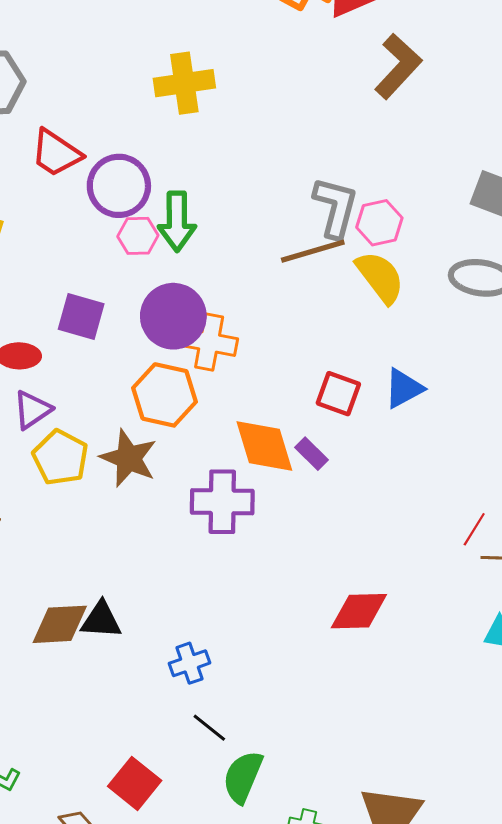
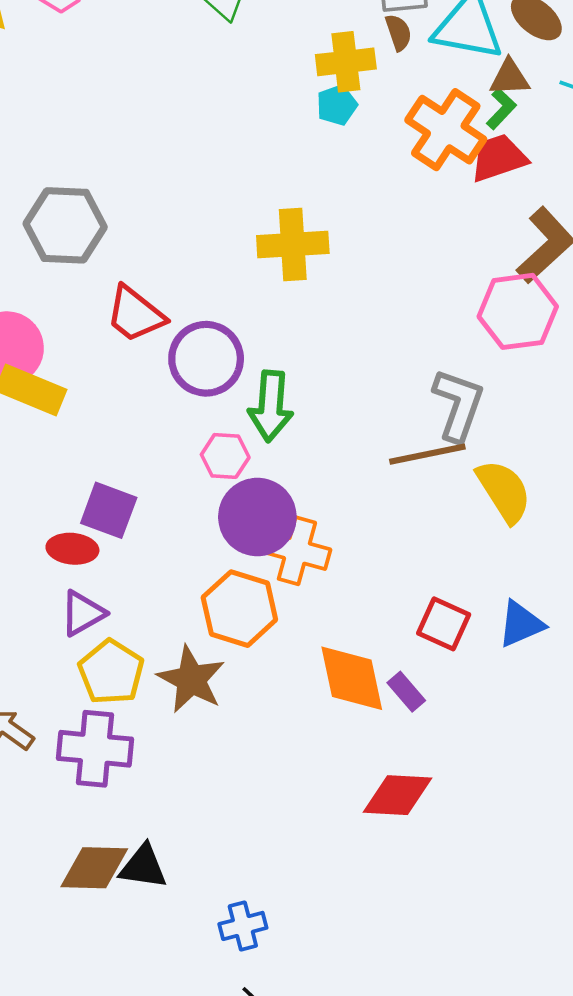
pink hexagon: (379, 223) -> (518, 311), moved, size x1.4
pink hexagon: (138, 236) -> (225, 456), moved
purple square: (81, 316) -> (109, 510), moved
purple cross: (222, 502) -> (95, 749), moved
red diamond: (359, 611) -> (398, 795), moved

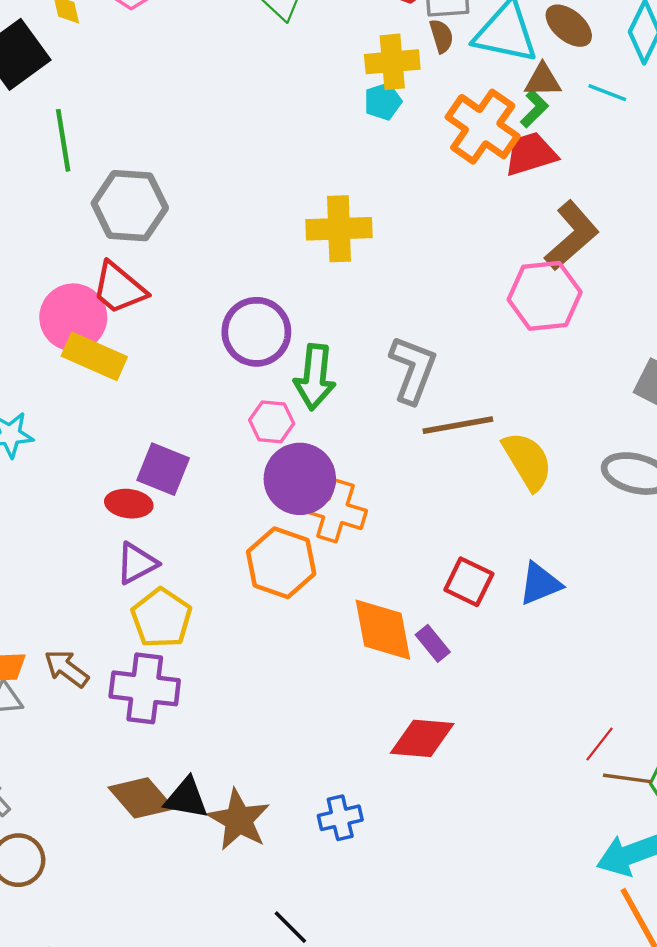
red trapezoid: (135, 314) -> (119, 288), moved
gray L-shape: (458, 405) -> (413, 369), moved
brown star: (191, 679) -> (239, 820), moved
brown diamond: (94, 868) -> (141, 798), turned 46
blue cross: (243, 926) -> (340, 818), moved

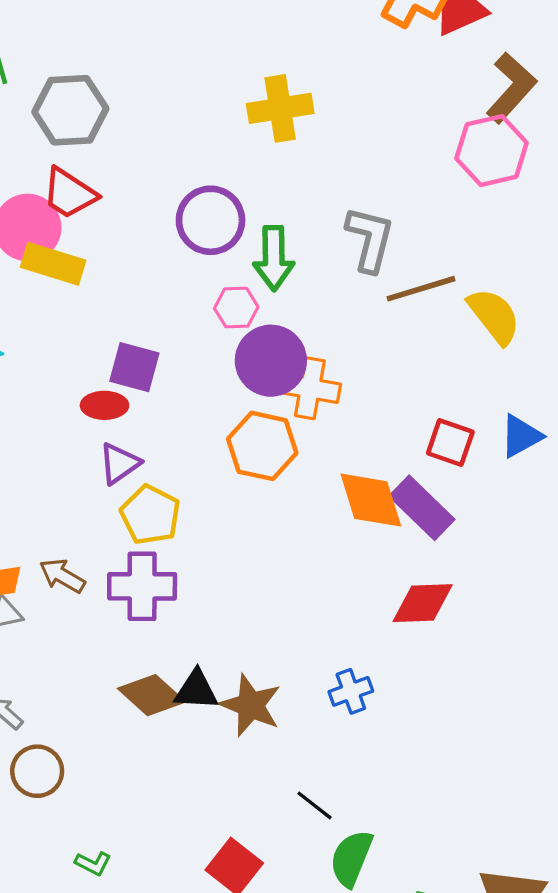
purple rectangle: (433, 643) -> (422, 508), size x1.8

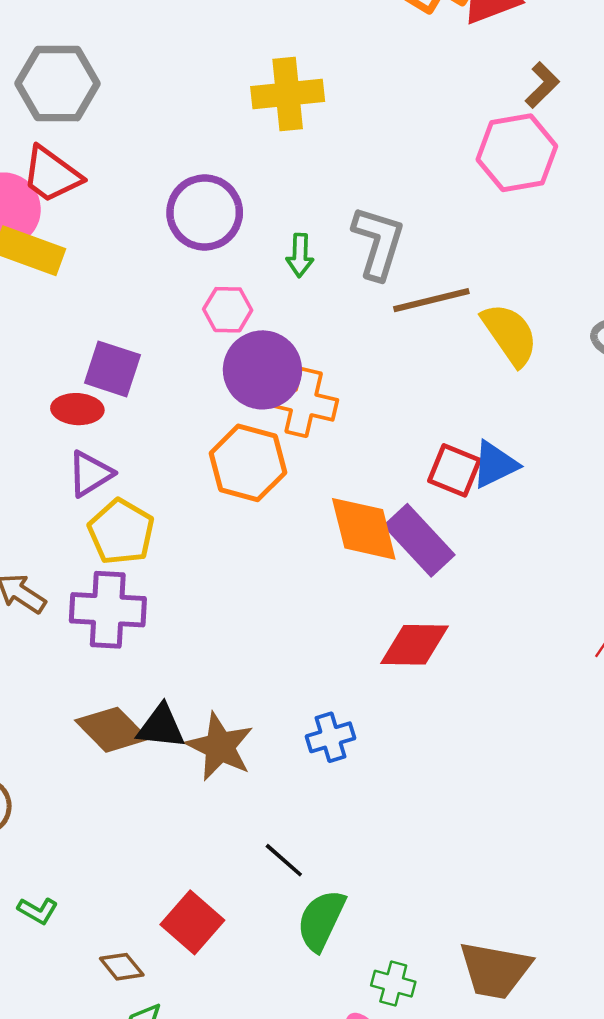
brown L-shape: (511, 88) -> (542, 85), size x0.6
green arrow: (274, 258) -> (300, 255), moved, size x0.6
blue triangle: (521, 436) -> (495, 464), moved

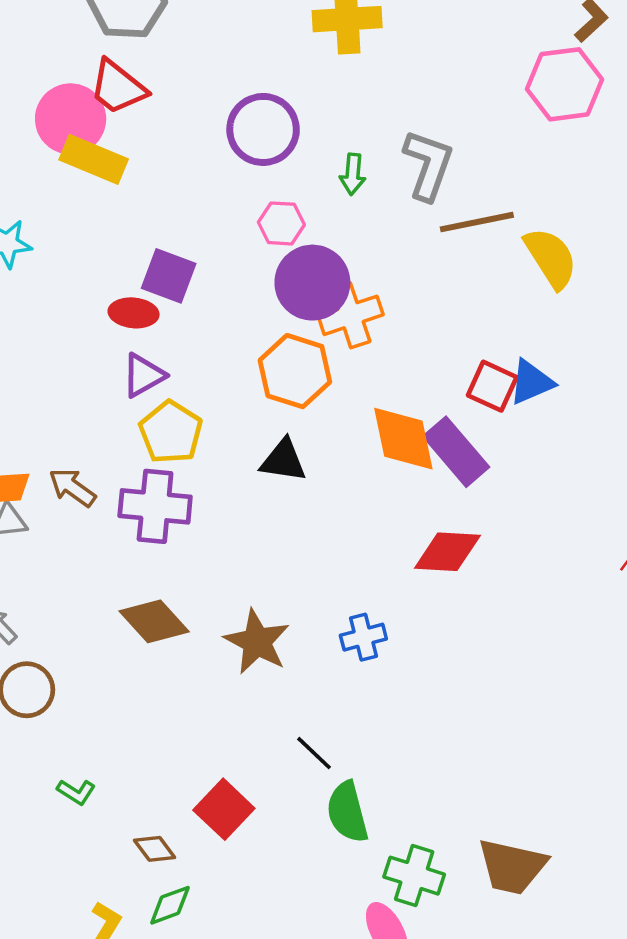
orange cross: (304, 402) -> (351, 315), turned -34
black triangle: (161, 727) -> (283, 460), moved
green semicircle: (321, 920) -> (347, 812), turned -42
green cross: (393, 984) -> (414, 876), size x1.4

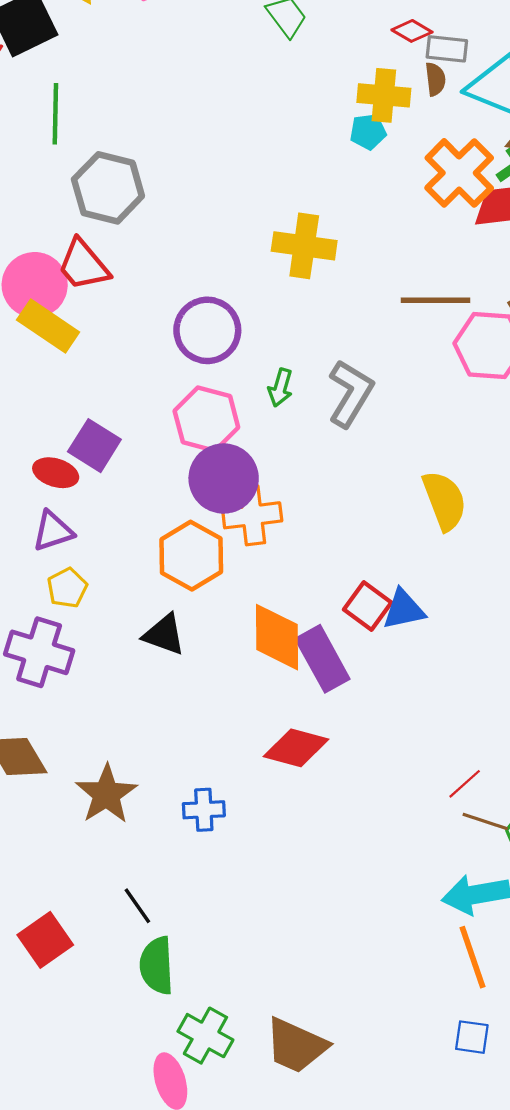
brown line: (477, 222) -> (435, 300), moved
pink hexagon: (281, 223) -> (206, 419), size x1.5
yellow pentagon: (171, 432) -> (67, 588), size x0.7

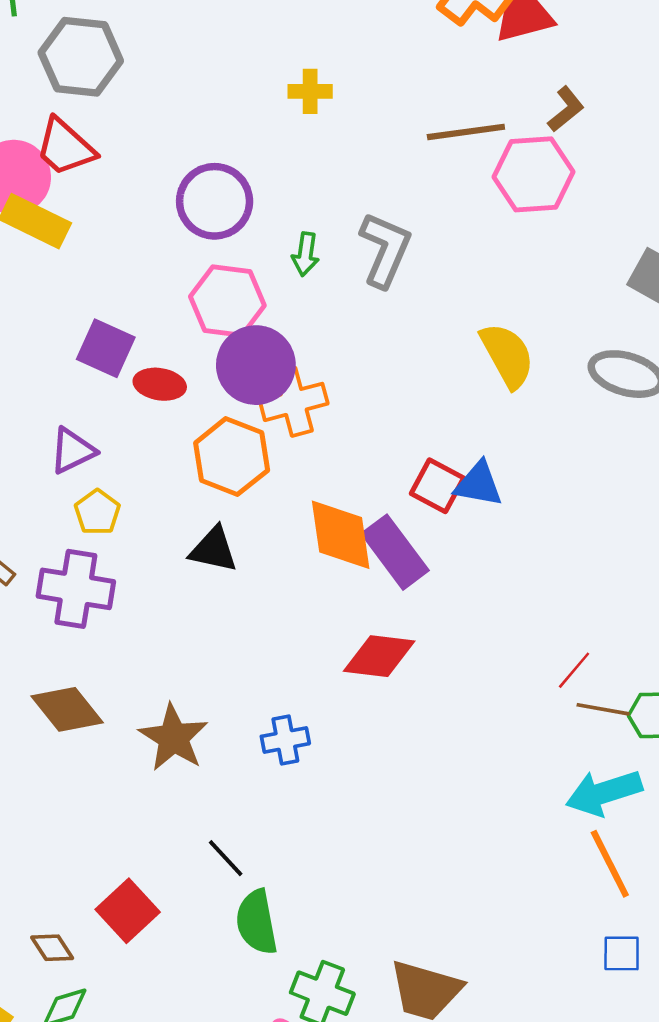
yellow cross: (304, 246) -> (310, 91), size x0.6
red ellipse: (56, 473) -> (160, 384), moved
blue triangle: (404, 610) -> (478, 484), turned 30

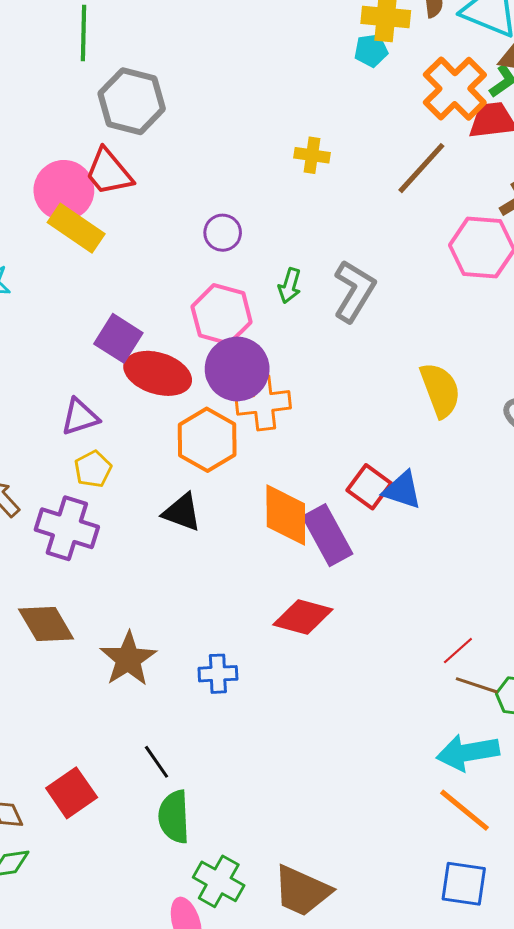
brown line: (466, 132) -> (421, 168), moved, turned -48
purple circle: (215, 201) -> (223, 233), size x0.6
red ellipse: (160, 384) -> (158, 373), size x1.6
orange line: (610, 864) -> (465, 810), turned -32
blue square: (622, 953) -> (464, 884), size x1.4

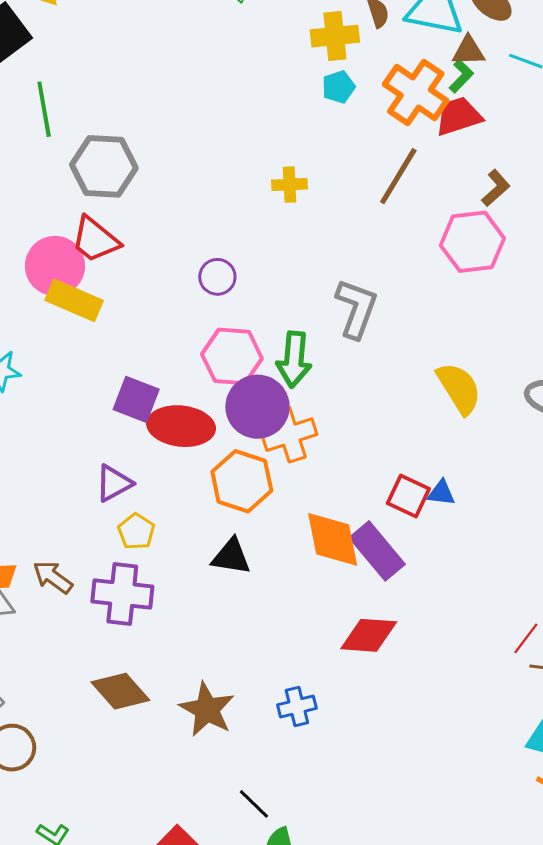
cyan pentagon: (371, 50) -> (338, 87), moved
green arrow: (290, 286) -> (294, 359), moved, size x1.6
blue triangle: (402, 490) -> (441, 493), size x0.7

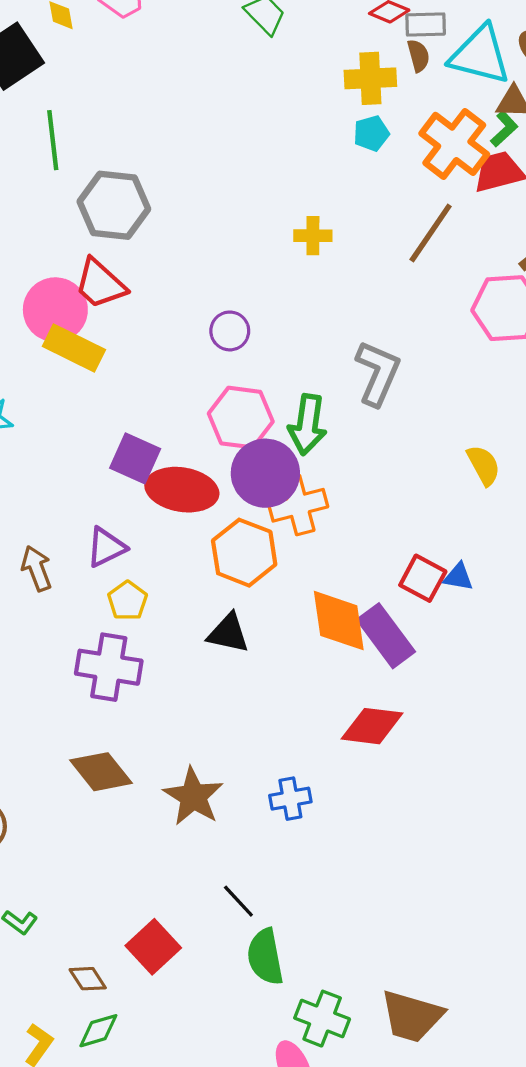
yellow semicircle: (459, 388) -> (484, 465), size x0.7
brown arrow: (53, 577) -> (37, 568), moved, turned 30

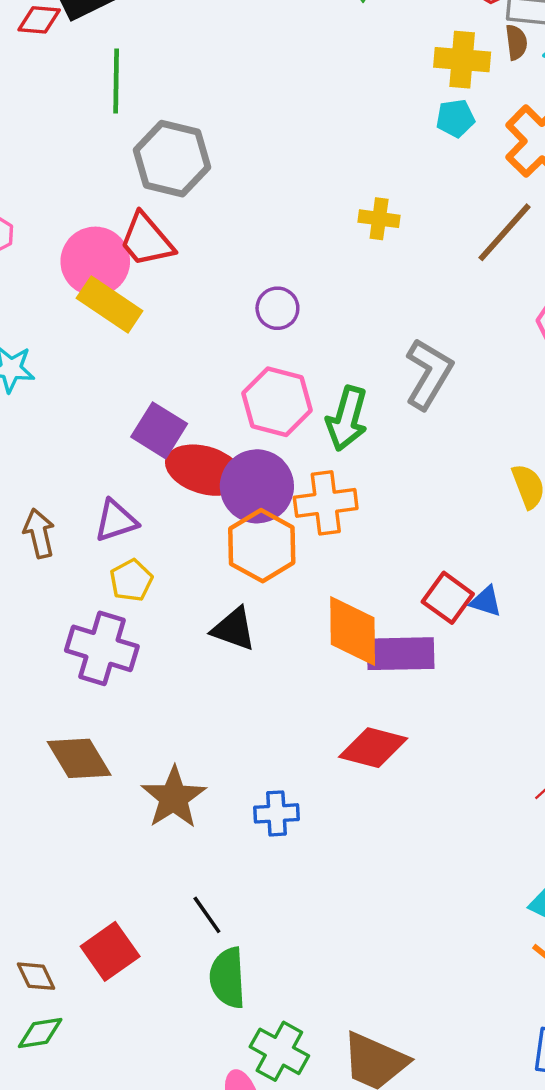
purple circle: (265, 473) -> (257, 486), moved
purple rectangle: (386, 636) -> (401, 654), turned -62

